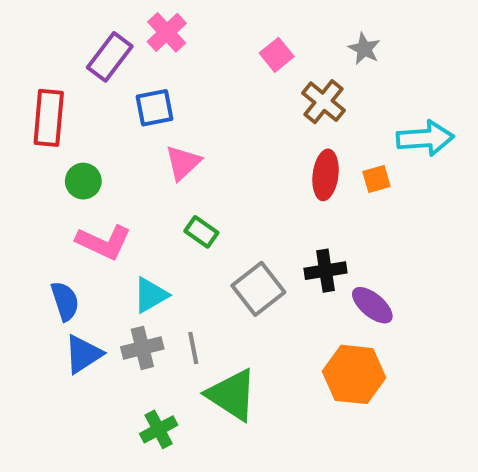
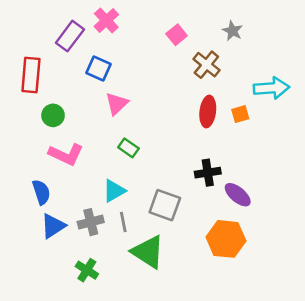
blue square: (155, 108) -> (99, 69), turned 35
gray square: (258, 289) -> (165, 205), moved, turned -32
cyan triangle: (150, 295) -> (114, 191), moved
green cross: (159, 429) -> (87, 270), moved, turned -30

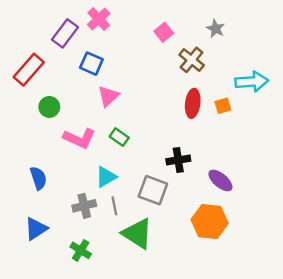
red rectangle: (31, 75) -> (29, 70), turned 36
pink L-shape: (66, 154) -> (79, 138), moved
black cross: (208, 173) -> (178, 160), moved
blue triangle: (53, 226) -> (36, 229), moved

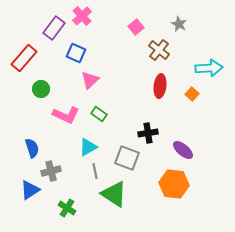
orange square: (223, 106) -> (192, 94), moved, turned -32
gray cross: (84, 206) -> (51, 171), moved

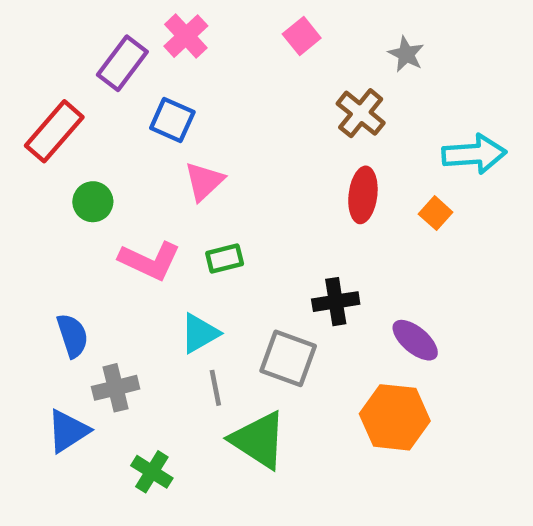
pink square: (136, 27) -> (302, 36), moved
green rectangle: (99, 114) -> (225, 258), turned -49

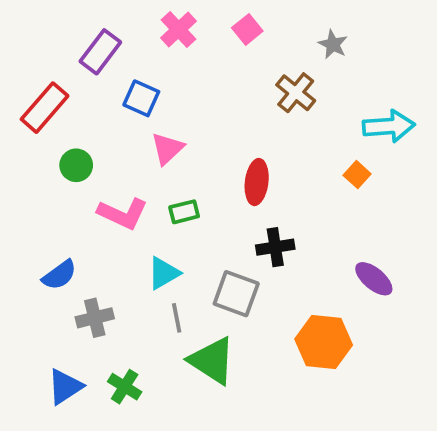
pink cross: (186, 36) -> (179, 29), moved
red ellipse: (363, 195) -> (257, 182), moved
blue semicircle: (72, 336) -> (59, 275), turned 72
purple ellipse: (415, 340) -> (374, 279), moved
blue triangle: (68, 431) -> (65, 387), moved

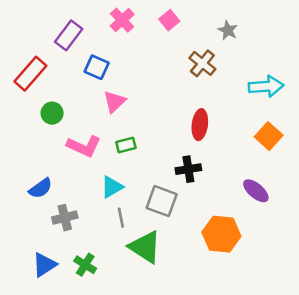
orange square: (357, 175) -> (269, 136), moved, size x1.5
red ellipse: (257, 182) -> (200, 125), moved

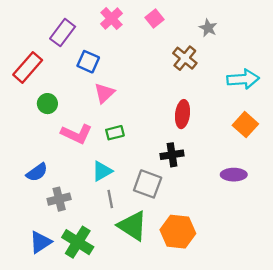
purple ellipse: (256, 191) -> (234, 175), turned -40
orange hexagon: (221, 234) -> (178, 232), moved
green cross: (85, 265) -> (78, 242), size x1.5

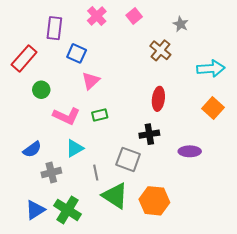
purple rectangle: (63, 33) -> (54, 28), turned -30
cyan triangle: (102, 171) -> (75, 148), moved
purple ellipse: (234, 175) -> (190, 151), moved

